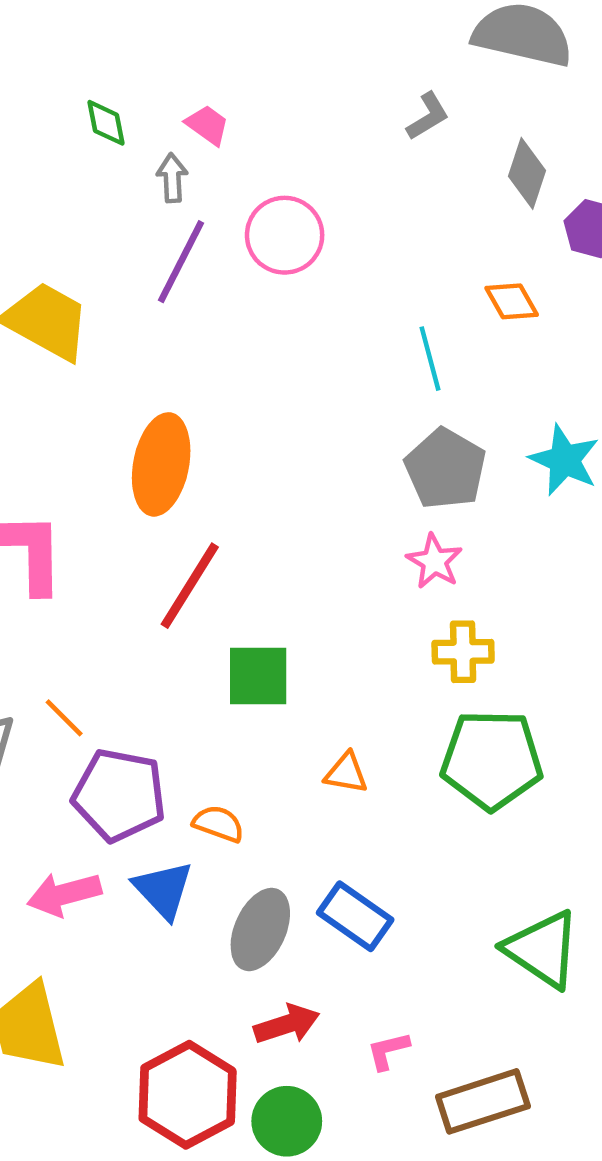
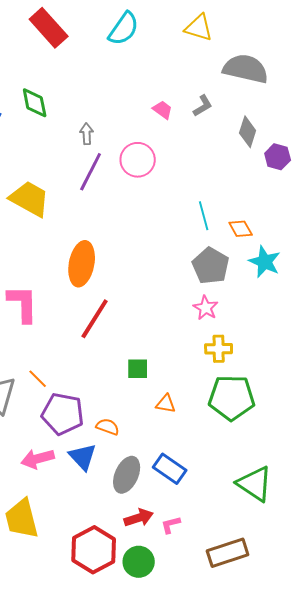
green diamond: (106, 123) -> (35, 103), moved, size x1.4
pink trapezoid: (207, 125) -> (163, 110), moved
orange diamond: (512, 301) -> (241, 229), moved
green square: (258, 676) -> (138, 369), moved, size x0.7
pink L-shape: (388, 1051) -> (171, 525), moved

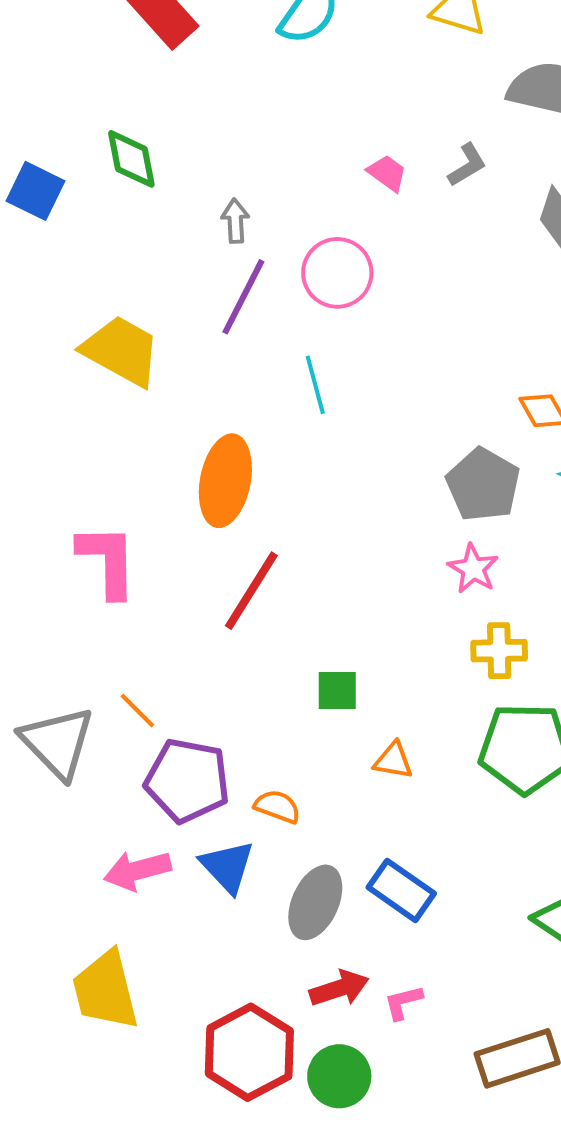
cyan line: (204, 216) -> (315, 385), moved

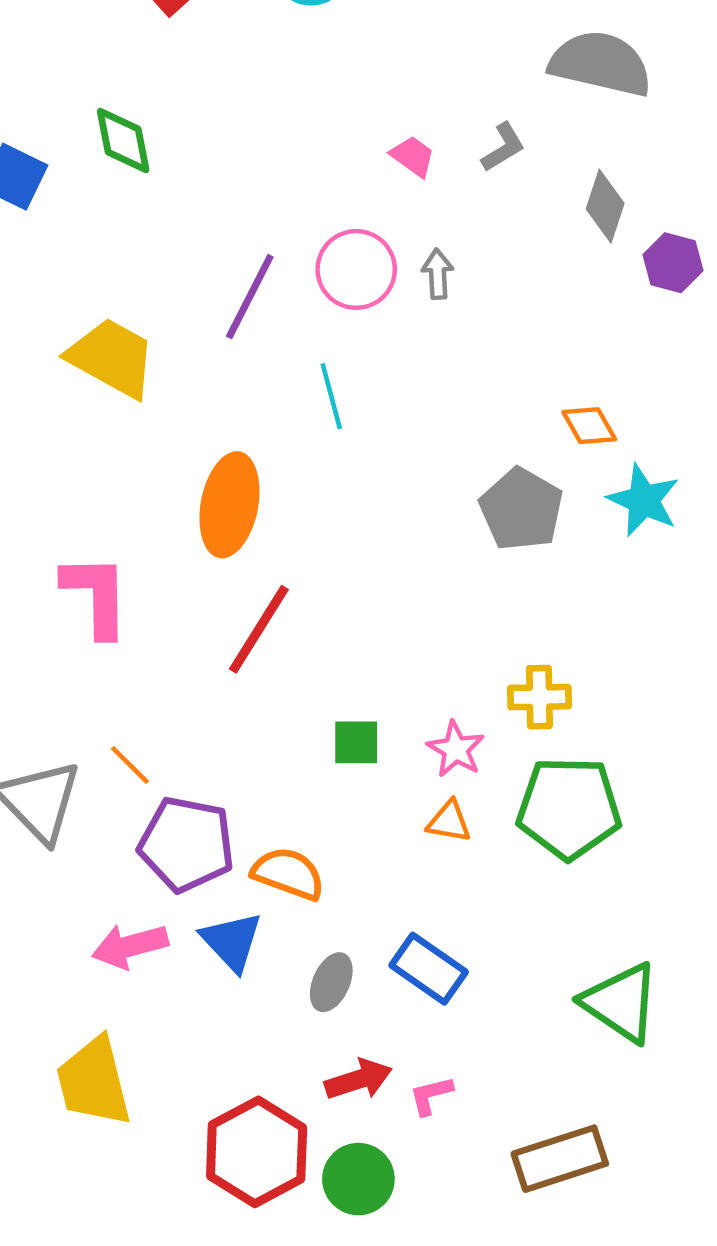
gray arrow: (235, 221) -> (438, 274), moved
pink star: (473, 569) -> (456, 749), moved
orange triangle: (393, 761) -> (449, 822), moved
orange semicircle: (277, 806) -> (288, 874), size x1.4
gray ellipse: (315, 902) -> (331, 982), size x0.7

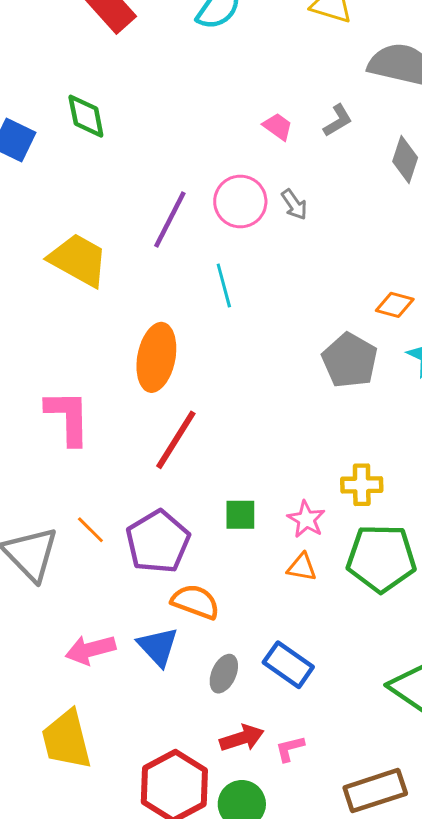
gray arrow: (438, 274) -> (294, 204), turned 148
orange diamond: (589, 426) -> (395, 305), turned -45
purple pentagon: (186, 844) -> (158, 542), moved, turned 30

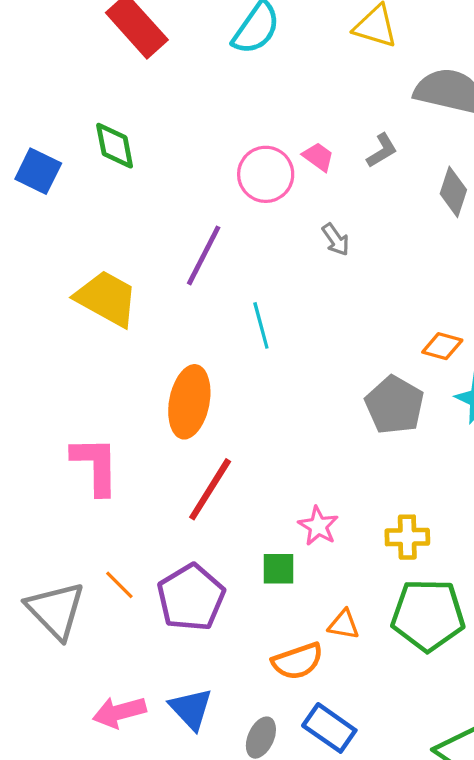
pink circle: (240, 201) -> (266, 174), moved
pink star: (306, 519) -> (318, 526), moved
orange semicircle: (195, 602) -> (298, 661), moved, turned 141

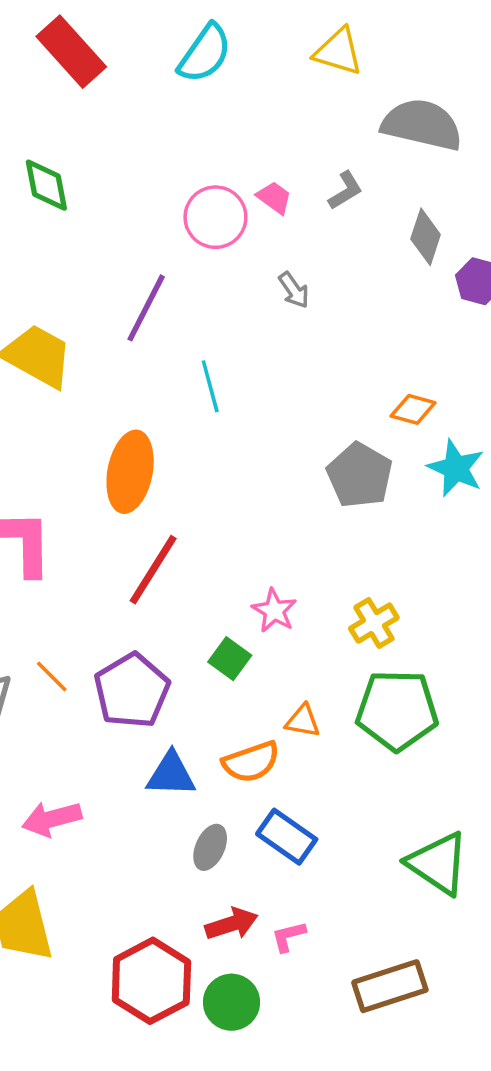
yellow cross: (407, 537) -> (374, 623), turned -30
green square: (278, 569) -> (230, 659), turned 36
blue triangle: (191, 709) -> (171, 774), moved, turned -45

